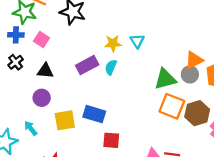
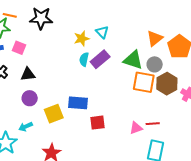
purple rectangle: (87, 65) -> (100, 59), moved
gray circle: (190, 74) -> (155, 64), moved
green triangle: (165, 79) -> (133, 60), turned 45
cyan arrow: (31, 128) -> (26, 127), turned -64

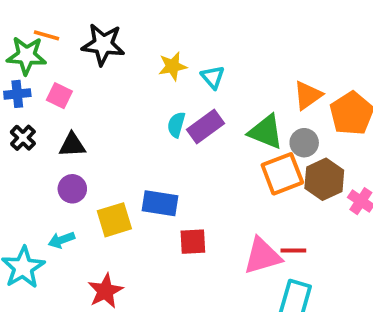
yellow star: (82, 38) -> (173, 66), moved
orange square: (144, 82) -> (282, 174), turned -35
pink triangle: (136, 128) -> (262, 256), size x1.6

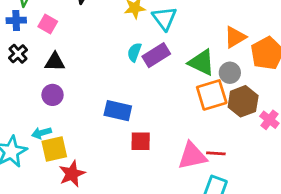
cyan triangle: (213, 77) -> (164, 18), size x1.4
yellow square: (114, 220) -> (54, 149), moved

